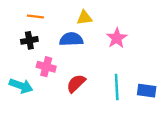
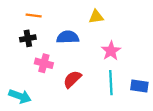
yellow triangle: (84, 18) -> (96, 17), moved
pink star: (117, 38) -> (111, 51), moved
cyan arrow: (21, 86) -> (20, 96), moved

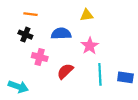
black cross: (28, 38) -> (25, 35), turned 32
pink star: (111, 51) -> (90, 46), moved

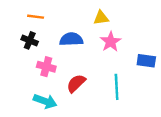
pink star: (90, 46) -> (111, 42), moved
blue rectangle: (125, 77) -> (146, 61), moved
cyan arrow: (18, 87) -> (45, 101), moved

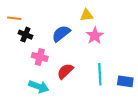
orange line: (36, 17) -> (14, 18), moved
blue semicircle: (71, 39) -> (61, 34), turned -36
blue rectangle: (146, 61) -> (125, 81), moved

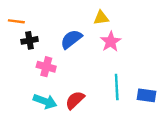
black cross: (25, 35) -> (29, 40), turned -32
red semicircle: (65, 71) -> (75, 100), moved

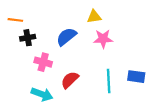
pink star: (111, 42) -> (103, 39), turned 30
blue rectangle: (147, 95) -> (136, 77), moved
red semicircle: (75, 100) -> (70, 80), moved

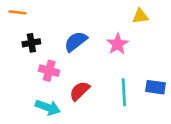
yellow triangle: (94, 17) -> (140, 16), moved
orange line: (15, 20) -> (17, 12), moved
pink star: (103, 39) -> (118, 44), turned -30

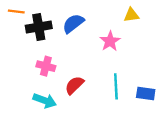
blue semicircle: (76, 42) -> (73, 23), moved
black cross: (31, 43) -> (39, 27), moved, size x1.5
blue rectangle: (156, 87) -> (146, 93), moved

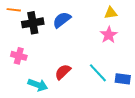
pink star: (110, 41) -> (109, 35), moved
pink cross: (46, 66) -> (19, 56), moved
cyan line: (116, 86) -> (98, 73), turned -40

